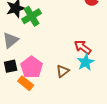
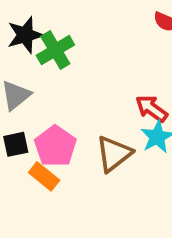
brown triangle: (63, 71) -> (114, 154), size x1.5

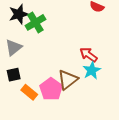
pink pentagon: (55, 146) -> (51, 89), moved

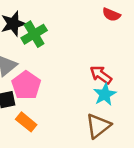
brown triangle: (68, 80) -> (98, 126), moved
pink pentagon: (51, 89) -> (26, 85), moved

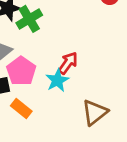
red arrow: (101, 75) -> (68, 63), moved, turned 90
cyan star: (105, 94) -> (57, 80), moved

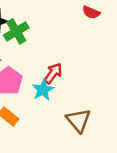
brown triangle: (95, 112) -> (78, 120), turned -32

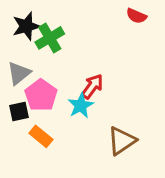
brown triangle: (78, 120) -> (122, 141), turned 36

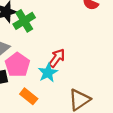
orange rectangle: (41, 136) -> (29, 96), moved

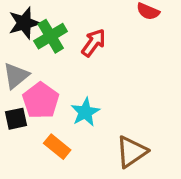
red arrow: (57, 58) -> (94, 43), moved

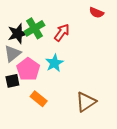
black star: (24, 23) -> (18, 34), moved
cyan star: (85, 112) -> (54, 63), moved

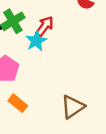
cyan star: (54, 63) -> (36, 41), moved

